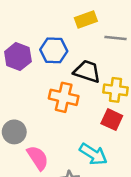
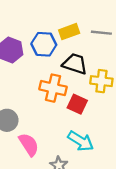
yellow rectangle: (86, 20) -> (69, 32), moved
red square: (112, 120) -> (77, 104), moved

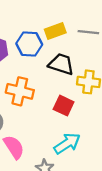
orange cross: (53, 88) -> (20, 91), moved
cyan arrow: (81, 141) -> (67, 143), turned -65

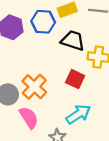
orange cross: (20, 91) -> (34, 87), moved, turned 30

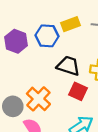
black trapezoid: (73, 40) -> (68, 66), moved

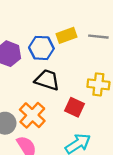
black trapezoid: (68, 66) -> (47, 80), moved

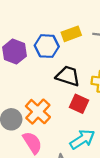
black trapezoid: (47, 80) -> (68, 76), moved

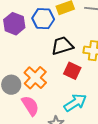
black trapezoid: (68, 76) -> (62, 46), turned -35

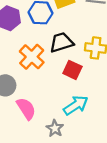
orange cross: (35, 78) -> (32, 57), moved

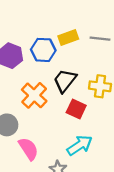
black trapezoid: (61, 42) -> (65, 81), turned -35

